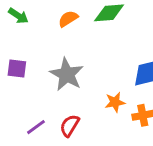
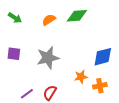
gray star: (67, 74) -> (48, 58), turned 30

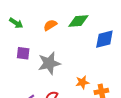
purple square: (14, 54) -> (23, 53), moved
blue diamond: (103, 57) -> (104, 39), moved

